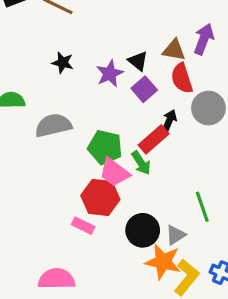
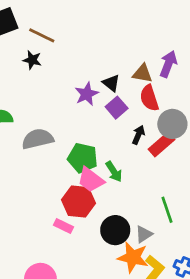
black star: (63, 63) -> (32, 60), moved
red rectangle: (154, 139) -> (162, 144), moved

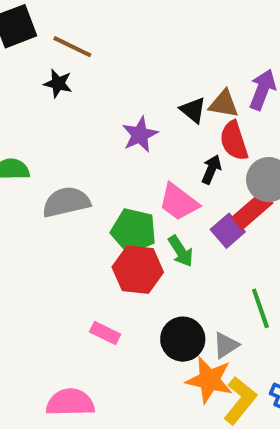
black triangle: (111, 83) -> (193, 110), moved
purple square: (117, 108) -> (228, 231), moved
black arrow: (138, 135) -> (211, 169), moved
pink trapezoid: (91, 180) -> (179, 202), moved
red hexagon: (78, 202) -> (138, 270), moved

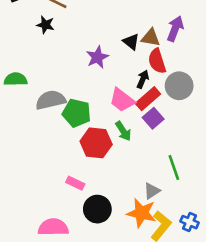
red rectangle: (252, 210) -> (148, 99), moved
green pentagon: (134, 231) -> (77, 113), moved
black circle: (183, 339) -> (97, 209), moved

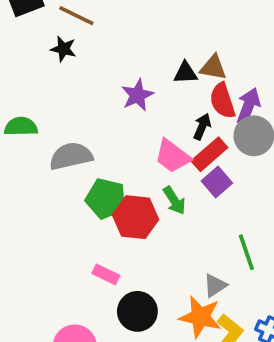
purple arrow: (175, 29) -> (248, 106), moved
black triangle: (131, 42) -> (185, 73), turned -42
green pentagon: (77, 113) -> (106, 199), moved

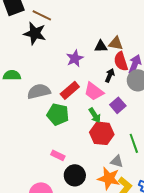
black star: (63, 49) -> (35, 33), size x1.6
red rectangle: (209, 154) -> (70, 90), moved
red hexagon: (136, 217) -> (102, 133), moved
gray triangle: (215, 286) -> (117, 161), turned 48

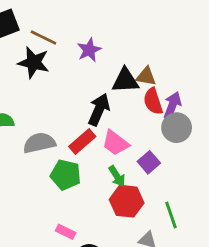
black triangle: (101, 46) -> (125, 80), size x1.5
purple star: (75, 58) -> (89, 50), moved
black arrow: (110, 75) -> (99, 110), moved, size x1.6

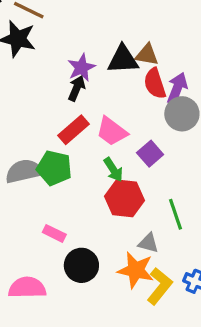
purple star: (89, 50) -> (81, 68), moved
black arrow: (99, 110) -> (77, 88), moved, size x0.7
gray semicircle: (39, 143) -> (24, 171), moved

